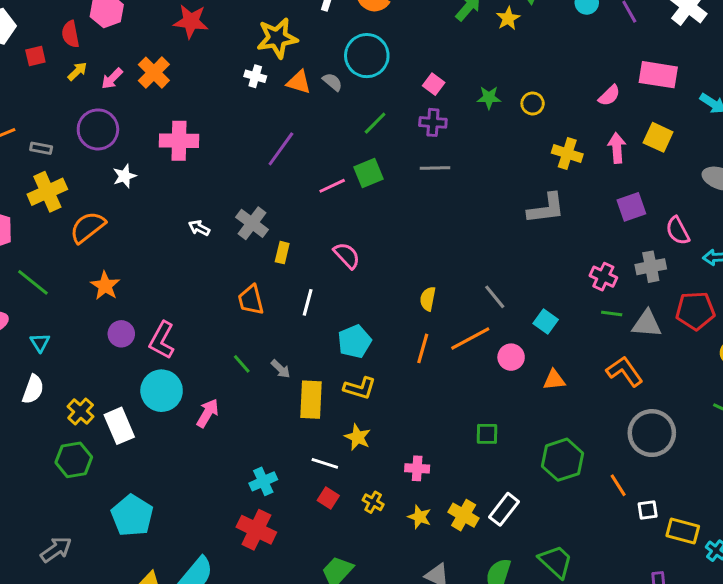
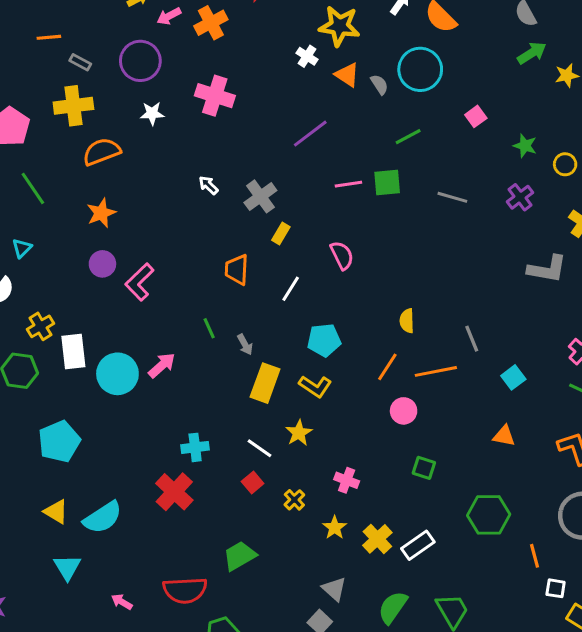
purple cross: (433, 122) -> (520, 197), moved, turned 32
yellow semicircle: (428, 299) -> (407, 321), turned -30
pink circle: (511, 357) -> (404, 411), moved
cyan circle: (162, 391) -> (117, 374), moved

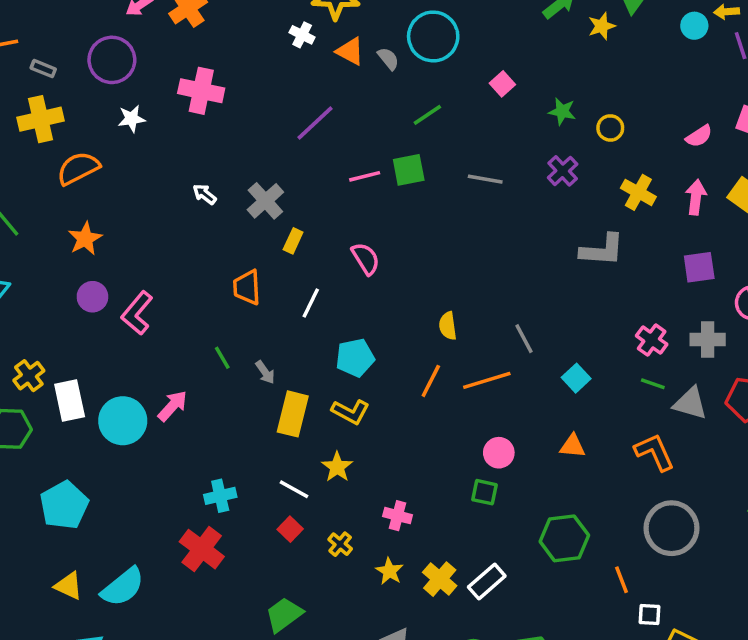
pink circle: (404, 411) -> (499, 453), moved

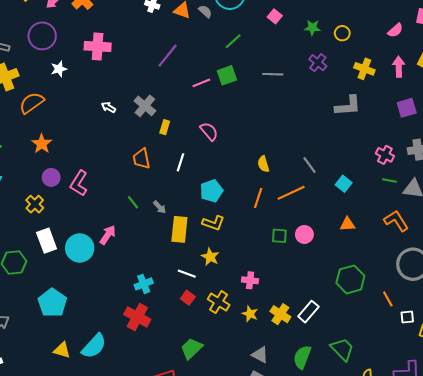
yellow cross: (29, 376) -> (35, 204), moved
green square: (485, 492) -> (279, 236), moved
yellow cross: (340, 544) -> (219, 302), size x1.5

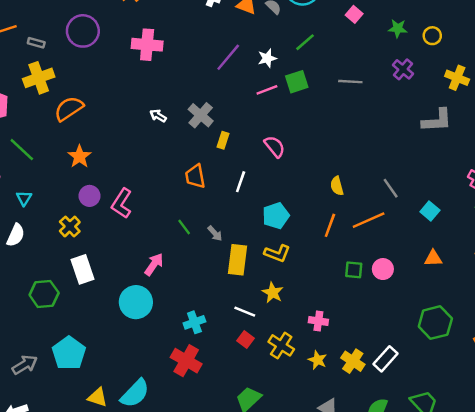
white star: (59, 69) -> (267, 58), moved
cyan circle: (80, 248) -> (136, 302), moved
cyan pentagon: (52, 303) -> (69, 353), moved

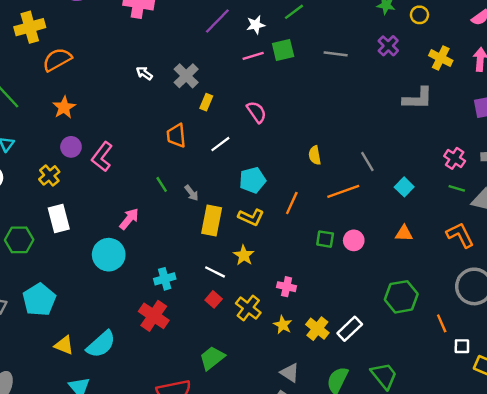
white line: (241, 182) -> (220, 144), turned 30
orange line: (330, 225) -> (292, 203), moved

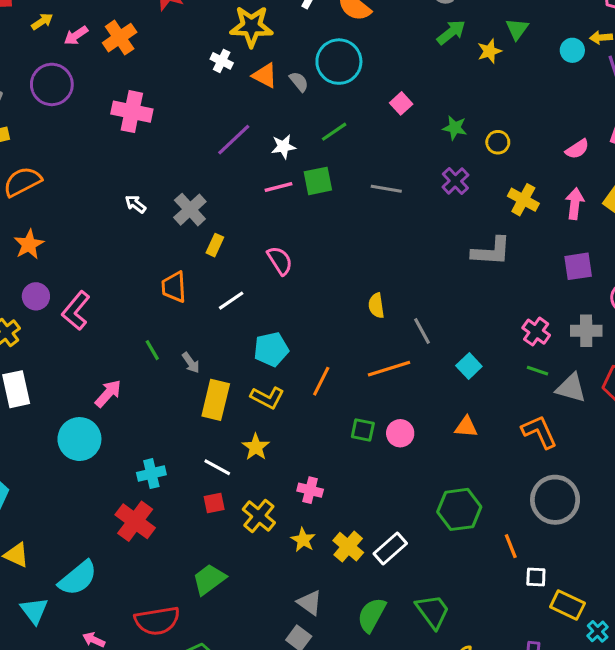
yellow semicircle: (315, 155) -> (376, 306), moved
red square: (214, 299) -> (214, 503), turned 35
cyan semicircle: (101, 344) -> (78, 578), moved

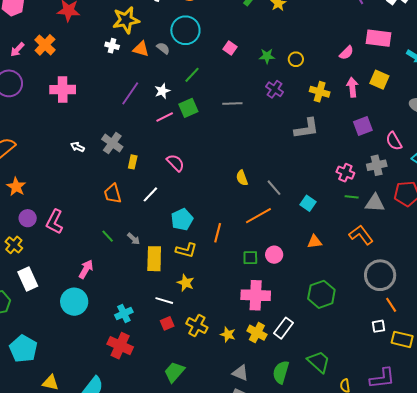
pink cross: (310, 490) -> (256, 295), moved, size x1.8
orange line: (511, 546) -> (391, 305), moved

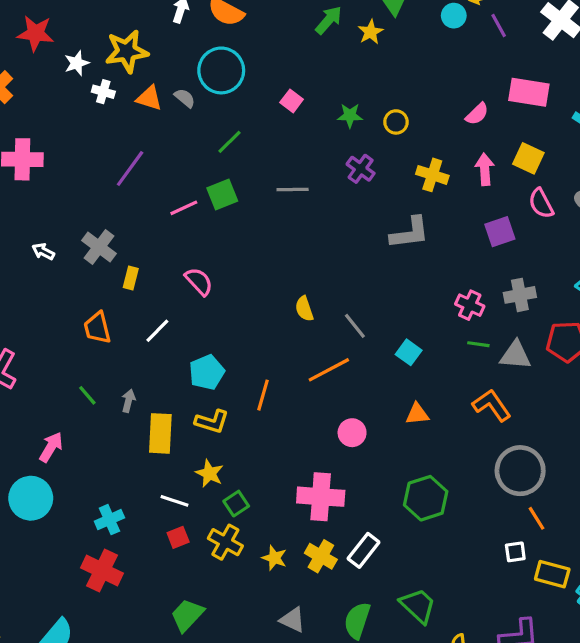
white star: (162, 91) -> (77, 63), moved
pink semicircle: (394, 141) -> (541, 203), moved
gray arrow: (134, 239) -> (128, 401), turned -120
green square: (250, 258) -> (236, 504), moved, turned -35

